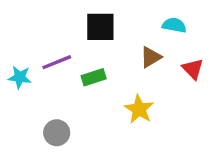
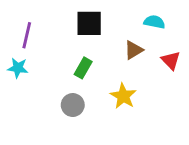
purple line: (57, 62) -> (27, 35), moved, turned -55
green rectangle: (94, 77) -> (83, 68), turned -42
gray circle: (57, 133) -> (73, 105), moved

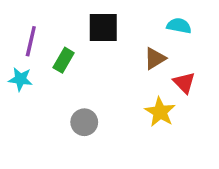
red triangle: (171, 60) -> (184, 83), moved
green rectangle: (83, 68) -> (64, 60), moved
yellow star: (123, 96) -> (160, 112), moved

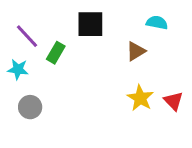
purple line: (31, 41) -> (27, 36), turned -56
red triangle: (184, 83) -> (174, 101), moved
gray circle: (84, 122) -> (30, 107), moved

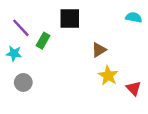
cyan semicircle: (157, 23) -> (134, 17), moved
brown triangle: (136, 51) -> (99, 50), moved
red triangle: (174, 101) -> (134, 88), moved

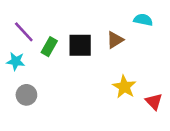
cyan semicircle: (134, 17) -> (143, 20), moved
black square: (70, 19) -> (80, 45), moved
brown triangle: (99, 50) -> (115, 40), moved

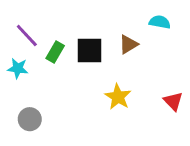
yellow star: (124, 87) -> (118, 97), moved
gray circle: (26, 95) -> (30, 119), moved
red triangle: (154, 102) -> (173, 101), moved

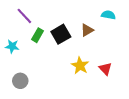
purple line: (27, 35) -> (24, 16), moved
black square: (90, 50) -> (61, 34), turned -30
red triangle: (173, 101) -> (105, 69), moved

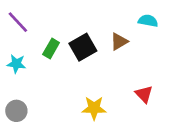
purple line: (24, 16) -> (18, 22), moved
yellow star: (80, 66) -> (94, 108), moved, turned -30
gray circle: (20, 81) -> (16, 111), moved

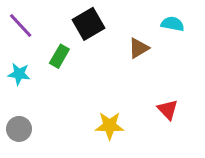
black square: (83, 47) -> (89, 24), moved

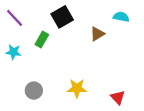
red triangle: (168, 110) -> (118, 97), moved
gray circle: (19, 129) -> (34, 91), moved

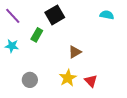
brown triangle: (97, 34) -> (75, 52), moved
yellow star: (77, 88) -> (68, 78), turned -30
red triangle: (118, 97) -> (91, 81), moved

